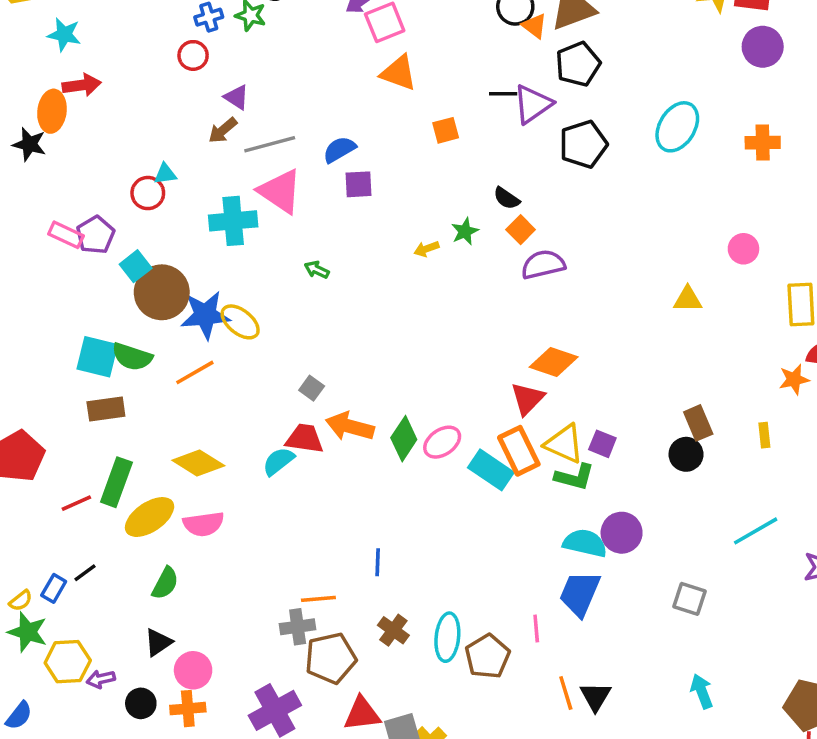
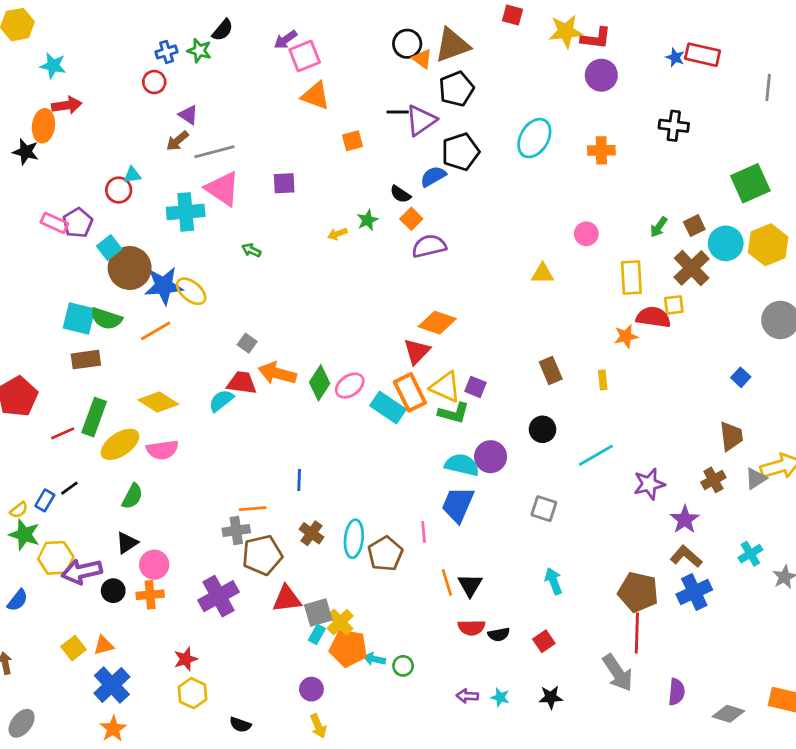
blue semicircle: (339, 149) -> (433, 176), moved
black circle: (686, 454) -> (543, 429), moved
purple arrow: (101, 679) -> (82, 572), size x1.8

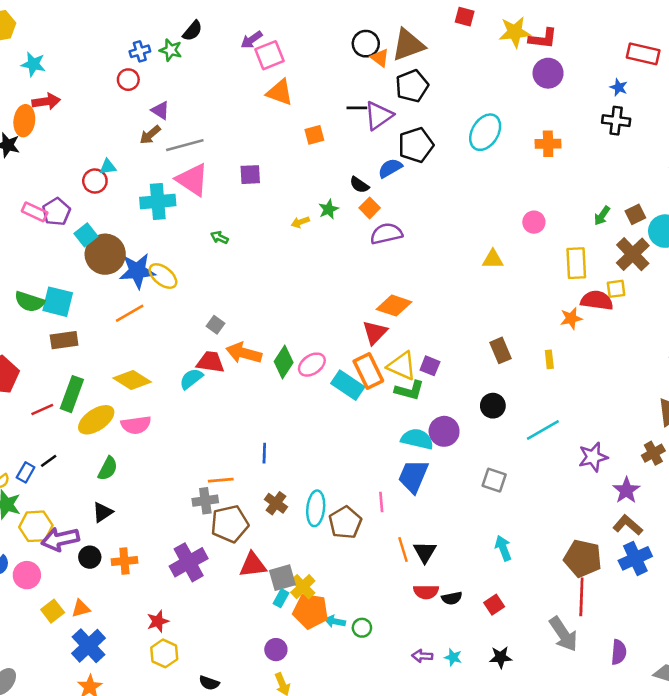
blue star: (675, 57) -> (619, 87), moved
green semicircle: (106, 319) -> (29, 302), moved
pink circle: (154, 565) -> (27, 575), moved

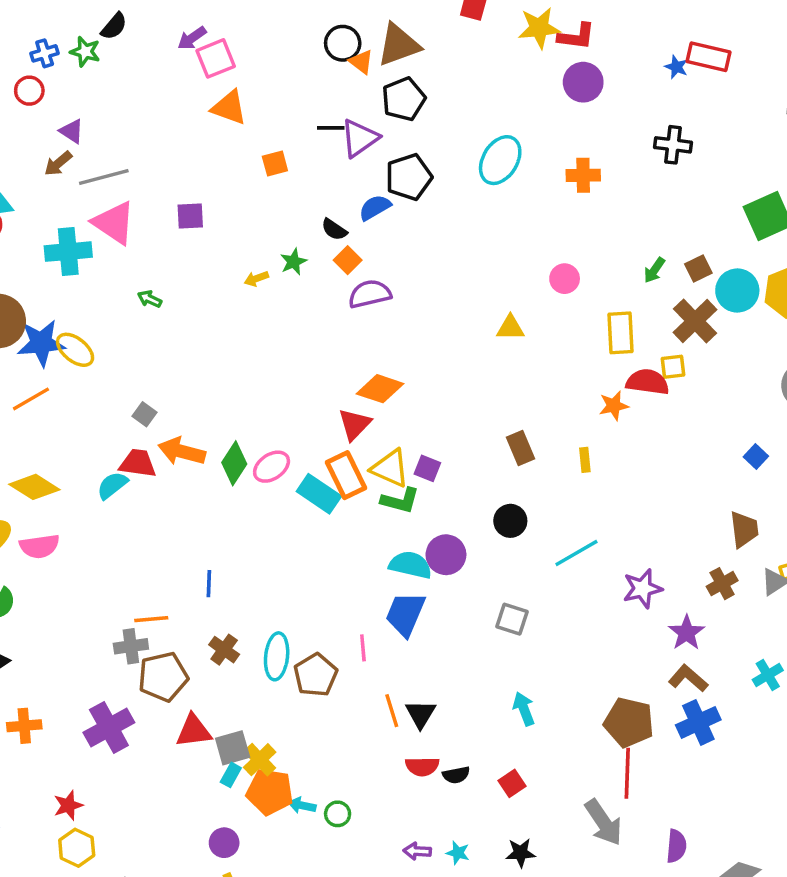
blue star: (619, 87) -> (676, 67), moved

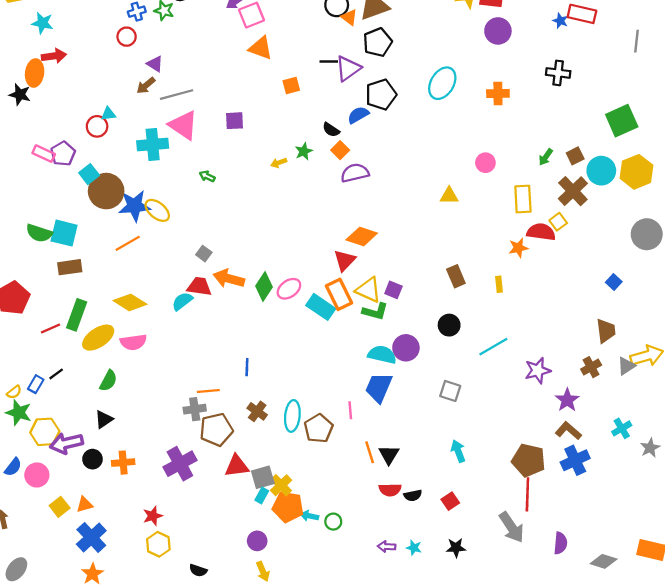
yellow square: (673, 367) -> (558, 222), turned -30

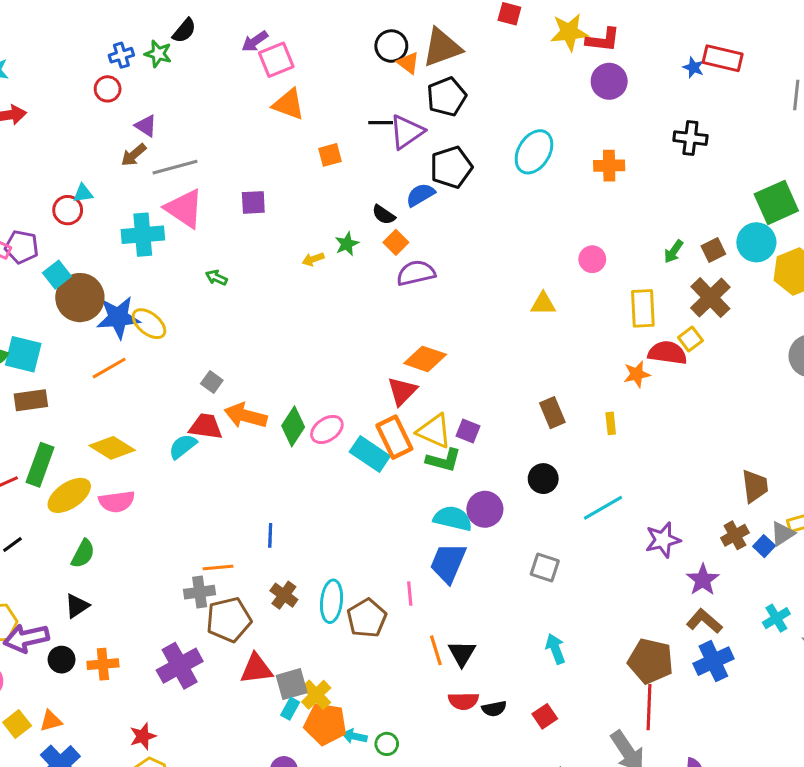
purple pentagon: (63, 154) -> (22, 247), turned -30
cyan circle: (601, 171) -> (756, 242), moved
blue square: (614, 282) -> (764, 546), moved

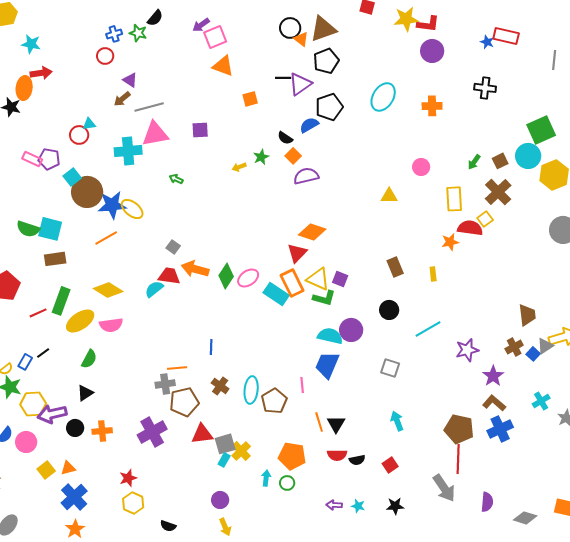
pink triangle: (184, 209) -> (155, 134), turned -44
orange pentagon: (325, 724) -> (292, 456), moved
cyan arrow: (355, 736) -> (266, 478), turned 84

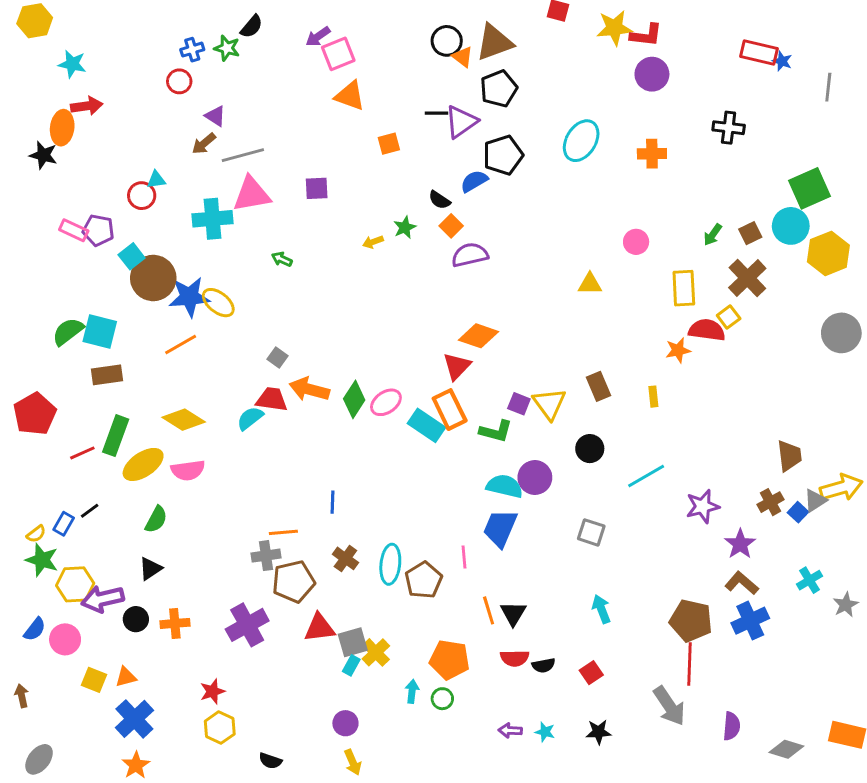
blue star: (487, 42) -> (782, 61), moved
green semicircle: (28, 229) -> (68, 331), turned 125
yellow triangle: (318, 279) -> (549, 404), moved, turned 30
yellow square: (46, 470) -> (94, 680), turned -30

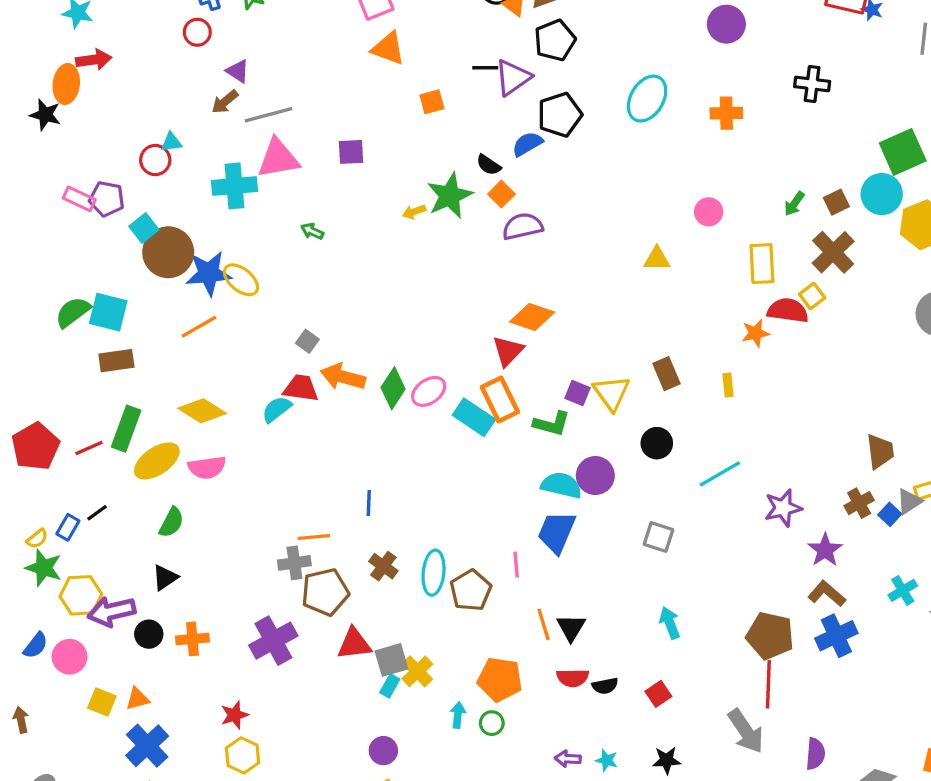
green star: (405, 227) -> (450, 196), size x1.8
red pentagon: (35, 414) -> (36, 446), moved

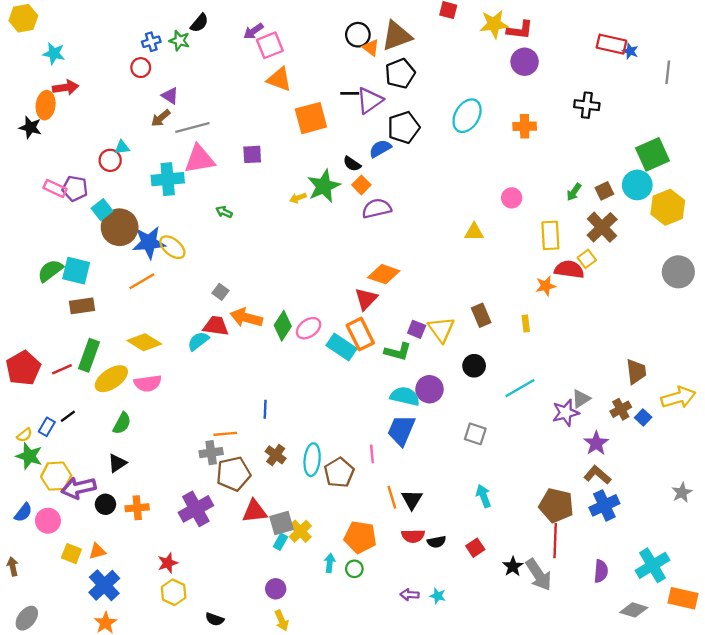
orange square: (432, 102) -> (311, 118), size x1.8
gray triangle: (909, 501) -> (581, 399), moved
cyan cross: (903, 590) -> (653, 565), moved, size x1.6
purple semicircle: (815, 754) -> (601, 571), moved
black star: (667, 760) -> (513, 566), moved, turned -30

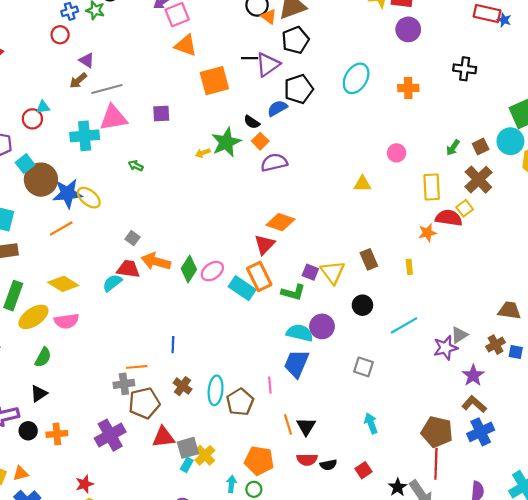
brown trapezoid: (636, 372) -> (509, 310), turned -75
blue square: (643, 417) -> (516, 352), turned -32

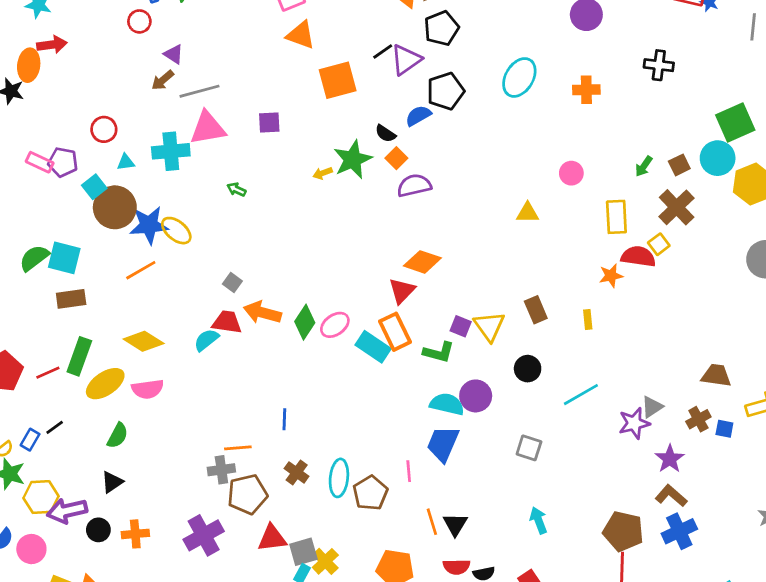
black line: (250, 58) -> (383, 51), turned -35
cyan triangle: (43, 107) -> (126, 162), moved

